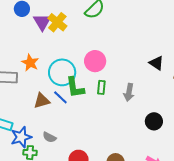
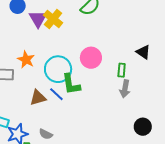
black triangle: (156, 63) -> (143, 52), moved
green rectangle: (101, 87) -> (122, 70), moved
black circle: (154, 121) -> (143, 127), moved

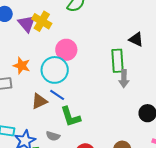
pink circle: (91, 58) -> (66, 50), moved
green rectangle: (122, 70) -> (117, 61), size x1.6
green L-shape: (71, 84) -> (71, 117), moved

